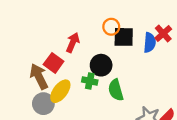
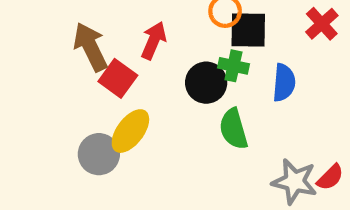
blue semicircle: (150, 43) -> (284, 83), moved
brown arrow: (39, 76) -> (90, 47), moved
green cross: (90, 81) -> (233, 66), moved

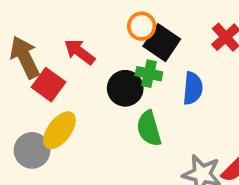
black square: (248, 30) -> (162, 43), turned 33
red arrow: (154, 41) -> (80, 52), turned -76

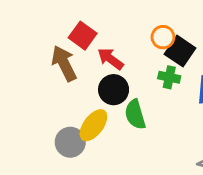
red square: (48, 85) -> (83, 36), moved
black circle: (125, 88) -> (114, 90), moved
green semicircle: (149, 128) -> (135, 114), moved

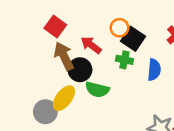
red arrow: (110, 59) -> (91, 45), moved
brown arrow: (64, 63) -> (64, 56), moved
green semicircle: (135, 114) -> (97, 89), turned -60

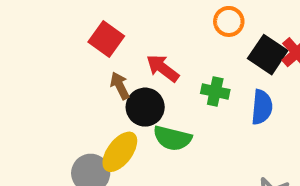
orange circle: (119, 28) -> (229, 21), moved
black square: (133, 39) -> (268, 55), moved
brown arrow: (64, 56) -> (120, 86), size x0.6

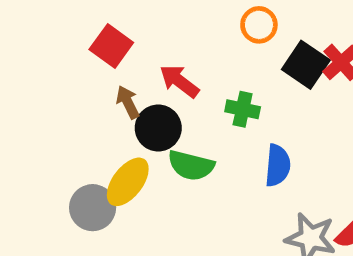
blue semicircle: (262, 107) -> (278, 165), moved

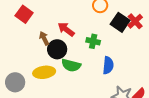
red square: (111, 46) -> (24, 14), moved
yellow ellipse: (128, 182) -> (44, 72), turned 45
gray circle: (93, 208) -> (15, 82), moved

